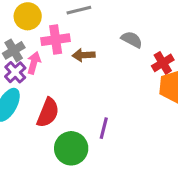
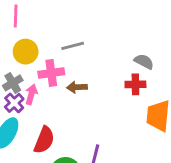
gray semicircle: (132, 40) -> (144, 62), moved
red cross: (163, 63) -> (135, 84), moved, turned 30

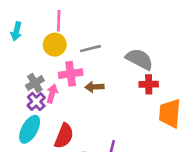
pink line: (16, 16) -> (59, 21), moved
yellow circle: (26, 52) -> (55, 45), moved
gray semicircle: (144, 62) -> (139, 59), moved, size x1.5

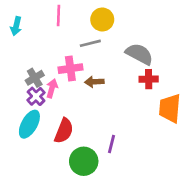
yellow circle: (55, 45) -> (102, 19), moved

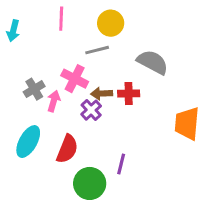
pink cross: (70, 69) -> (75, 79), turned 35
red cross: (149, 79) -> (129, 94), moved
purple cross: (36, 96) -> (91, 110), moved

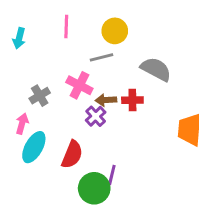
pink arrow: (54, 101) -> (22, 124), moved
purple line: (121, 164) -> (112, 175), moved

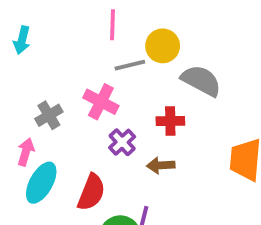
pink line: (66, 26) -> (113, 25), moved
yellow circle: (115, 31) -> (163, 46), moved
brown arrow: (106, 100) -> (161, 165), moved

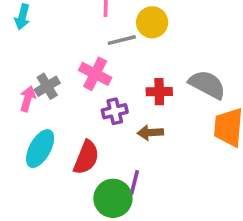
gray semicircle: (201, 81) -> (207, 85), moved
purple cross: (122, 142) -> (115, 111), turned 30
pink arrow: (26, 152) -> (28, 99), moved

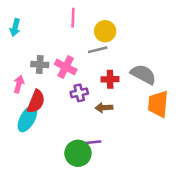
gray line: (122, 40) -> (98, 50), moved
gray cross: (47, 86) -> (40, 64), moved, turned 35
red semicircle: (86, 157) -> (36, 101), moved
purple line: (134, 182) -> (93, 142), turned 70

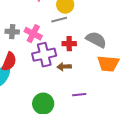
purple cross: (79, 93) -> (44, 55), size x1.6
orange trapezoid: (158, 104) -> (108, 64), turned -90
purple line: (93, 142) -> (79, 95), moved

